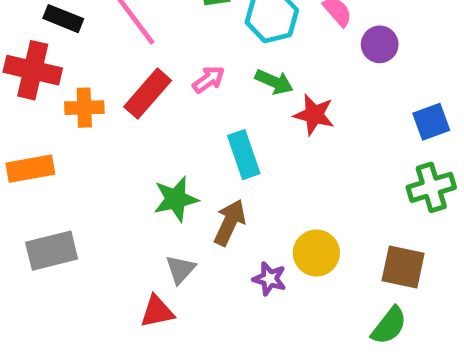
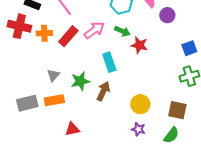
pink arrow: (209, 80) -> (94, 30), size x1.5
orange cross: (84, 108) -> (44, 33), moved
orange rectangle: (30, 169) -> (54, 100), moved
gray triangle: (180, 269) -> (53, 75), moved
purple star: (270, 279) -> (138, 129), moved

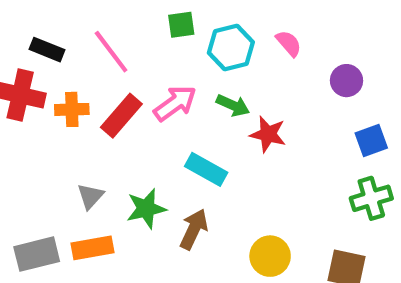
purple circle: (167, 15) -> (347, 81), moved
cyan rectangle: (109, 62) -> (206, 169), turned -42

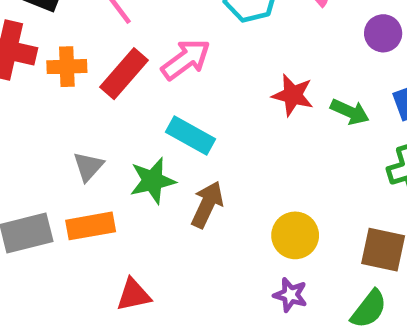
green arrow: (233, 105) -> (350, 112), moved
cyan rectangle: (206, 169) -> (191, 136), moved

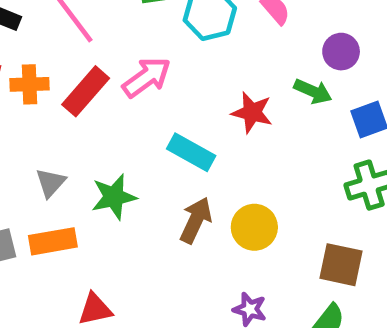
green arrow: (350, 112) -> (313, 91), moved
cyan rectangle: (191, 136) -> (191, 152), moved
brown arrow: (207, 204) -> (196, 220), moved
yellow circle: (295, 235) -> (254, 227), moved

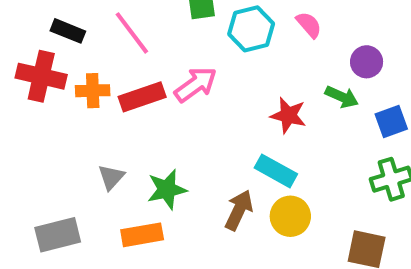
red rectangle: (86, 91) -> (142, 97), turned 30
cyan rectangle: (191, 152) -> (276, 171), moved
orange rectangle: (53, 241) -> (142, 235), moved

